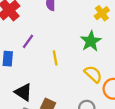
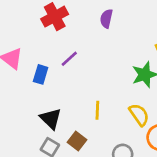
yellow line: (55, 58) -> (97, 110), moved

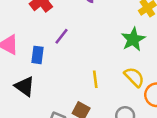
black triangle: (51, 119) -> (25, 86), moved

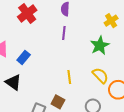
purple line: (61, 36) -> (64, 33), moved, turned -32
blue rectangle: (37, 55) -> (24, 57), turned 32

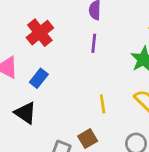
red cross: (27, 13) -> (40, 33), moved
brown square: (58, 102) -> (88, 139), turned 32

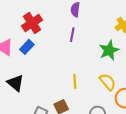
blue rectangle: (39, 78) -> (27, 47), moved

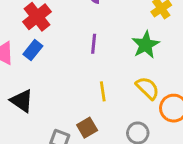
purple line: (72, 35) -> (94, 44), moved

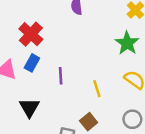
purple line: (94, 44) -> (61, 76), moved
black triangle: (22, 101) -> (29, 108), turned 35

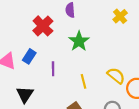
red cross: (31, 34) -> (43, 26), moved
green star: (127, 43) -> (79, 41), moved

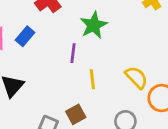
purple line: (53, 69) -> (73, 53), moved

